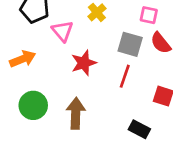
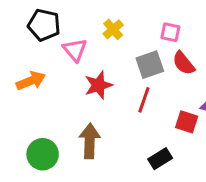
gray square: (130, 44) -> (150, 65), turned -35
green circle: (33, 105) -> (43, 154), moved
black rectangle: (139, 129) -> (160, 159), turned -60

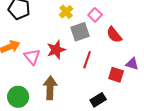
pink square: (170, 32) -> (95, 15), moved, turned 32
pink triangle: (75, 50) -> (32, 57), moved
gray square: (150, 65) -> (80, 32), moved

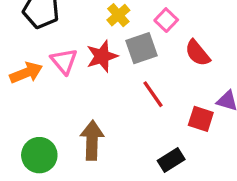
red star: (56, 50) -> (102, 56), moved
pink triangle: (32, 57) -> (64, 61), moved
red line: (87, 60) -> (153, 94), turned -54

